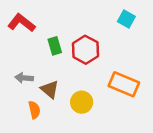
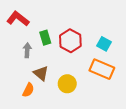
cyan square: (126, 19) -> (104, 44), moved
gray arrow: (24, 78) -> (27, 50), moved, turned 88
orange semicircle: (34, 110) -> (28, 90), turned 40

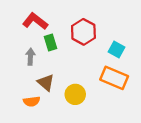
red L-shape: (18, 19) -> (35, 21), moved
red hexagon: (70, 41) -> (83, 32), moved
orange semicircle: (28, 90) -> (32, 101), turned 56

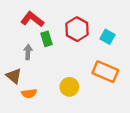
cyan square: (117, 50) -> (107, 37), moved
brown triangle: (46, 83) -> (14, 76), moved

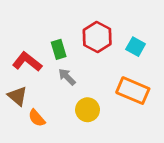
red L-shape: (32, 19) -> (27, 62), moved
gray arrow: (28, 52) -> (67, 77), moved, turned -48
orange semicircle: (29, 93) -> (37, 118), turned 56

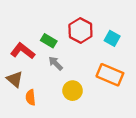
green rectangle: (59, 49) -> (49, 41), turned -42
orange semicircle: (37, 118) -> (31, 97), turned 35

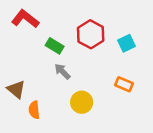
cyan square: (112, 38) -> (126, 43), turned 35
red L-shape: (23, 51) -> (25, 19), moved
orange rectangle: (110, 75) -> (124, 84), size x0.6

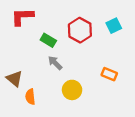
red L-shape: (25, 19) -> (22, 17), turned -40
cyan square: (126, 43) -> (114, 26), moved

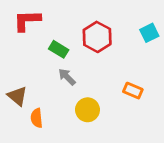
cyan square: (114, 26) -> (149, 33), moved

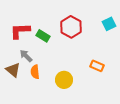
red L-shape: (27, 20) -> (20, 31), moved
gray arrow: (67, 77) -> (26, 56), moved
orange semicircle: (37, 118) -> (35, 72), moved

